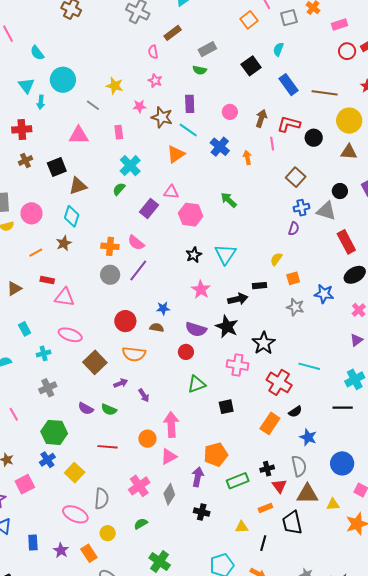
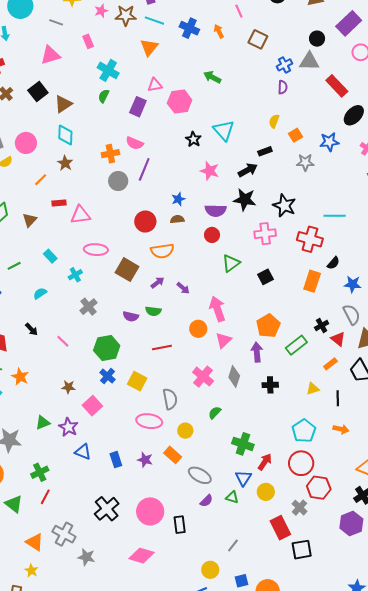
brown square: (296, 177) -> (258, 39), moved

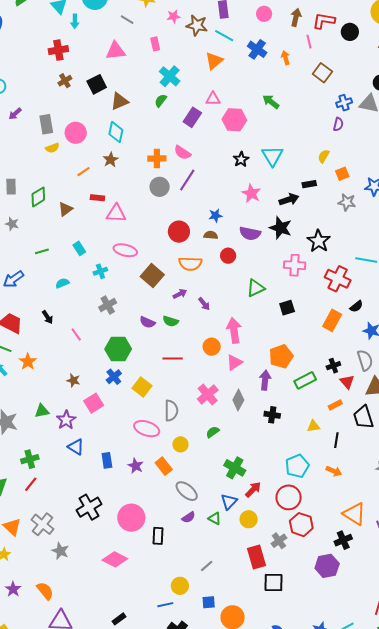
red circle: (212, 235) -> (228, 256), moved

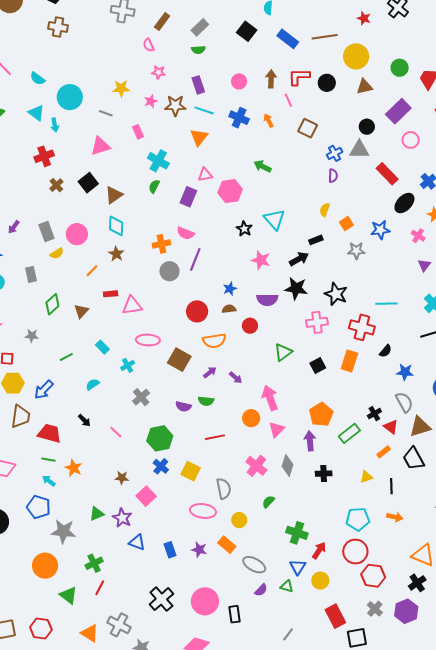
gray rectangle: (11, 187) -> (31, 274), moved
orange rectangle: (332, 320) -> (349, 361), moved
cyan pentagon: (297, 466) -> (358, 519), turned 30
gray cross: (279, 541) -> (375, 609), moved

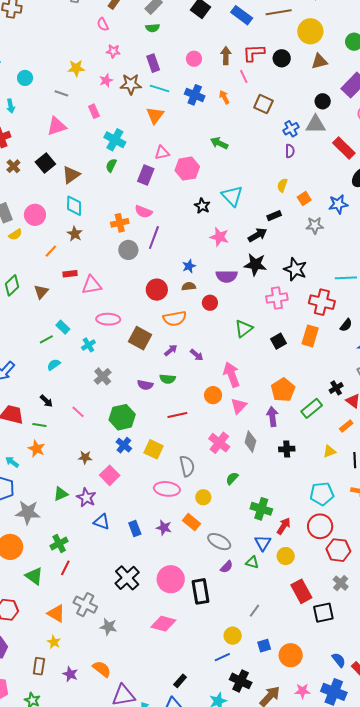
cyan circle: (70, 97) -> (25, 78), size x0.6
green line: (66, 357) -> (46, 339), moved
green line: (48, 460) -> (39, 425), moved
black rectangle: (235, 614) -> (201, 591), size x1.4

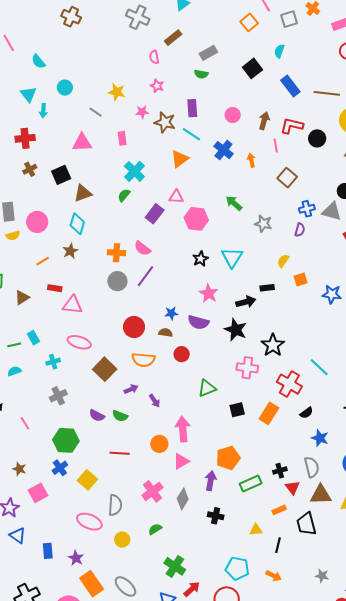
gray star: (315, 225) -> (263, 224), moved
purple semicircle: (227, 276) -> (198, 322), moved
cyan line: (346, 278) -> (319, 367), turned 30
orange rectangle: (191, 522) -> (92, 584), moved, size x1.4

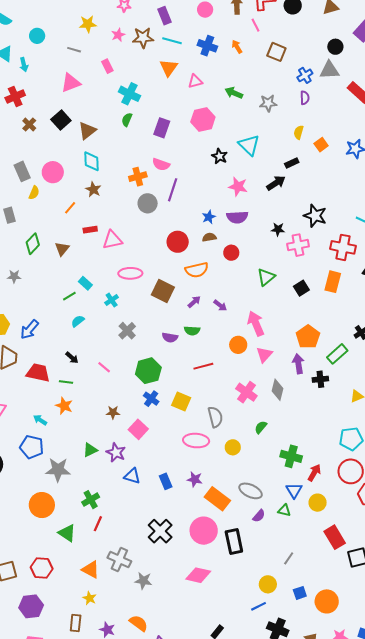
pink triangle: (176, 197) -> (195, 81), moved
yellow semicircle: (13, 236) -> (34, 193), turned -32
black star: (236, 330) -> (278, 229), moved, size x0.6
black cross: (216, 516) -> (320, 379), moved

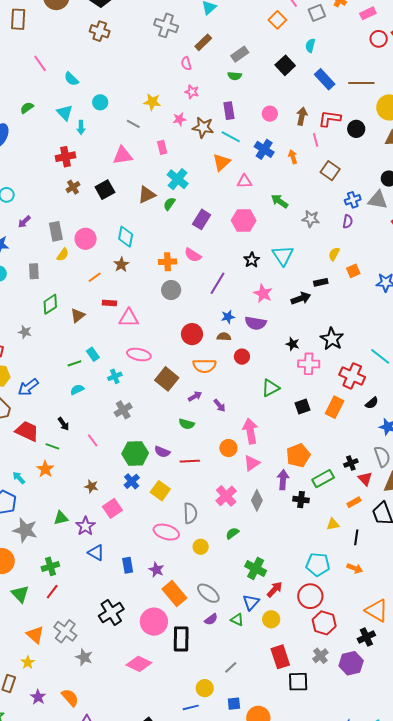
brown triangle: (87, 131) -> (147, 195), moved
purple line: (173, 190) -> (217, 283), moved
purple semicircle: (170, 337) -> (162, 452), moved

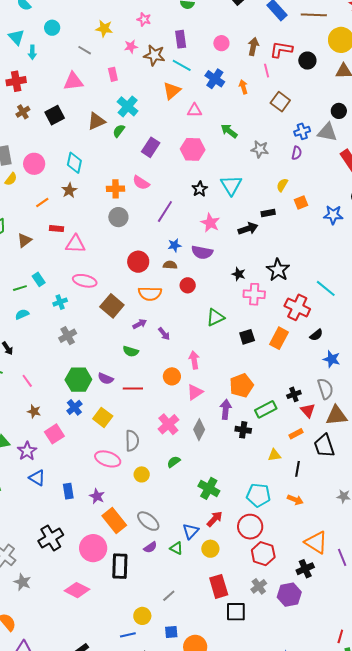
pink arrow: (250, 431) -> (194, 360), size x0.7
pink line: (93, 440) -> (27, 381), moved
green cross: (256, 568) -> (209, 488), moved

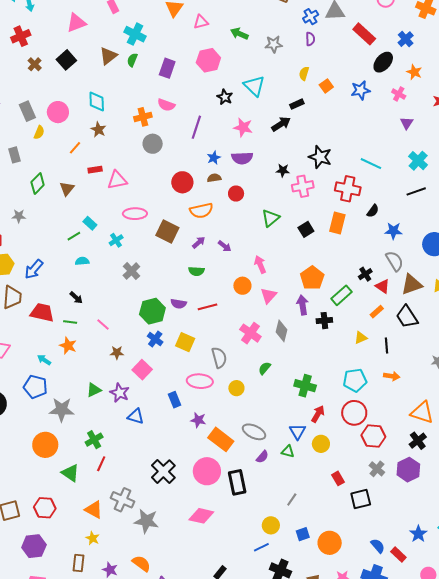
cyan semicircle: (22, 314) -> (82, 261), turned 32
blue rectangle: (68, 491) -> (175, 400), moved
gray star: (22, 582) -> (146, 521), size x1.4
red rectangle: (219, 586) -> (338, 478), size x0.6

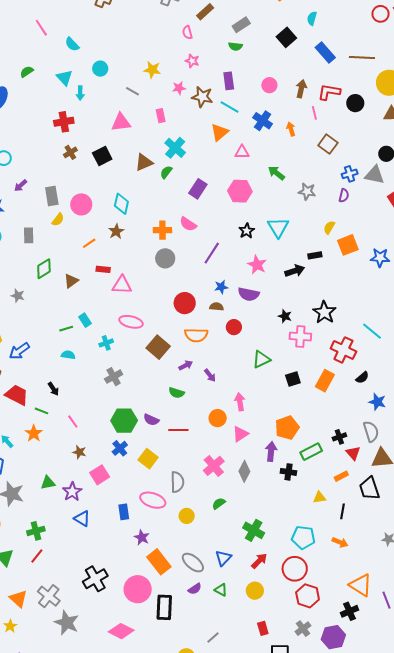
orange square: (326, 86) -> (348, 245), size x1.5
blue triangle: (298, 432) -> (223, 558), moved

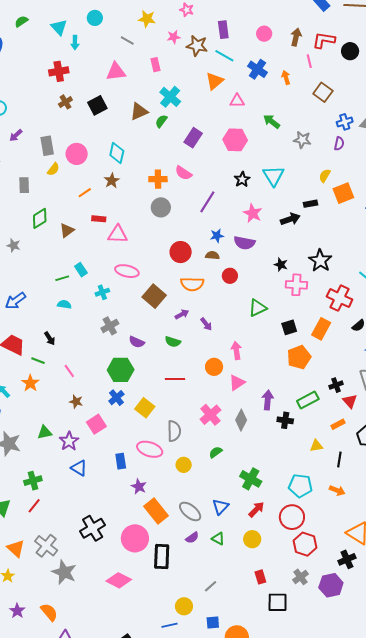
purple semicircle: (151, 420) -> (137, 342), moved
orange pentagon: (287, 428) -> (299, 357), moved

